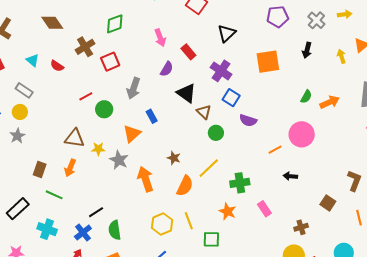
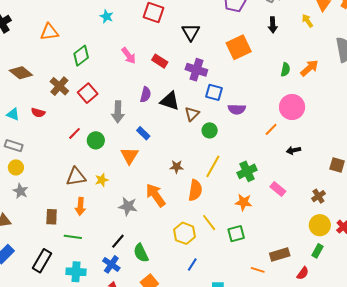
purple semicircle: (167, 69) -> (146, 95), moved
brown triangle: (204, 112) -> (192, 114), turned 49
gray star: (119, 160) -> (128, 206), moved

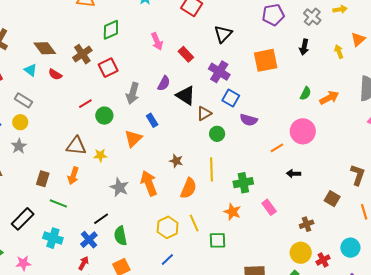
brown diamond: (21, 73) -> (45, 48), moved
yellow line: (213, 166) -> (212, 169), turned -45

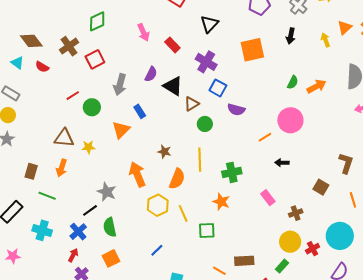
gray star: (119, 187) -> (107, 192), moved
pink rectangle: (269, 207) -> (268, 198), moved
yellow hexagon: (168, 227) -> (158, 205), moved
cyan circle: (350, 248) -> (340, 236), size x1.4

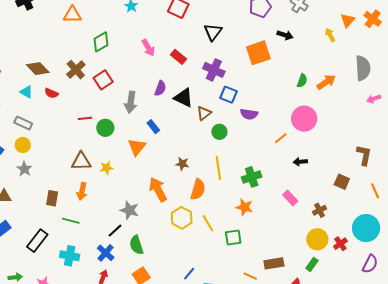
black arrow: (291, 36) -> (285, 35), moved, turned -77
red line: (73, 96) -> (85, 118), turned 32
blue line: (157, 250) -> (189, 274), moved

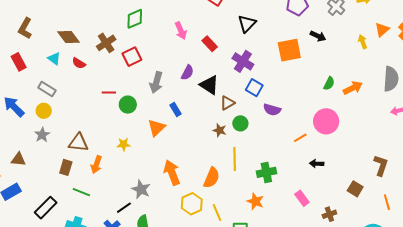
brown triangle: (81, 161) -> (79, 143), moved
brown star: (182, 164) -> (220, 130), moved

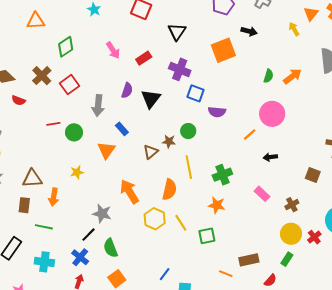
red rectangle: (210, 44) -> (144, 58), turned -70
black triangle: (209, 85) -> (151, 99), turned 45
brown triangle: (227, 103) -> (151, 152), moved

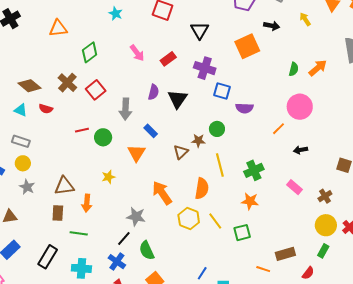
yellow arrow: (294, 29) -> (305, 19), moved

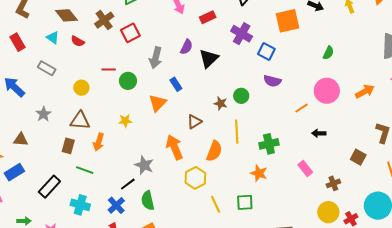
orange arrow: (318, 68) -> (365, 91), moved
blue square: (222, 91) -> (266, 51), moved
brown triangle: (181, 152) -> (194, 122), moved
yellow circle: (23, 163) -> (81, 88), moved
yellow line: (215, 221) -> (216, 204), moved

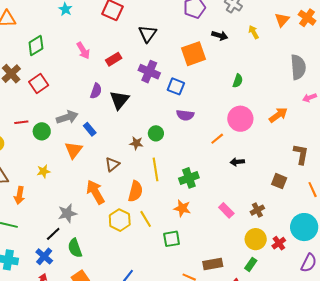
gray arrow: (156, 58) -> (67, 117), moved, turned -115
gray star: (144, 165) -> (67, 213), turned -30
pink rectangle: (305, 168) -> (226, 210), moved
yellow line: (216, 204) -> (146, 219), moved

